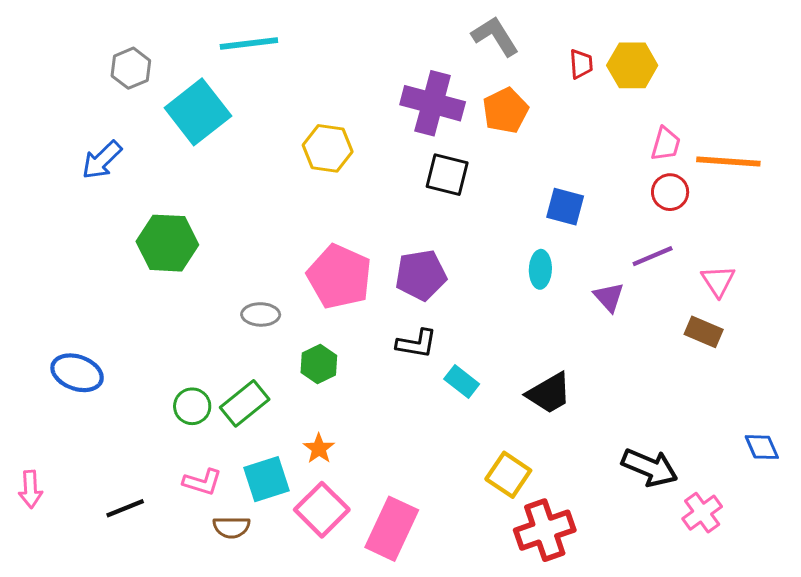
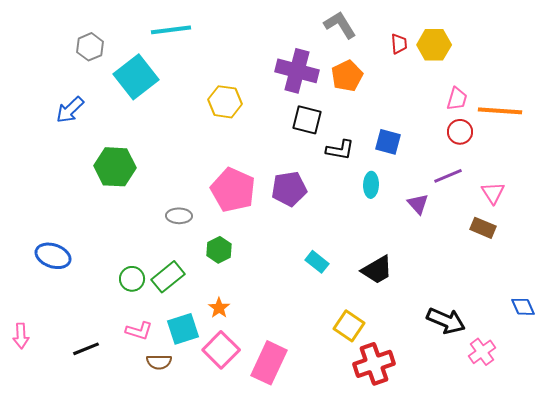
black L-shape: (417, 344) -> (340, 150), moved

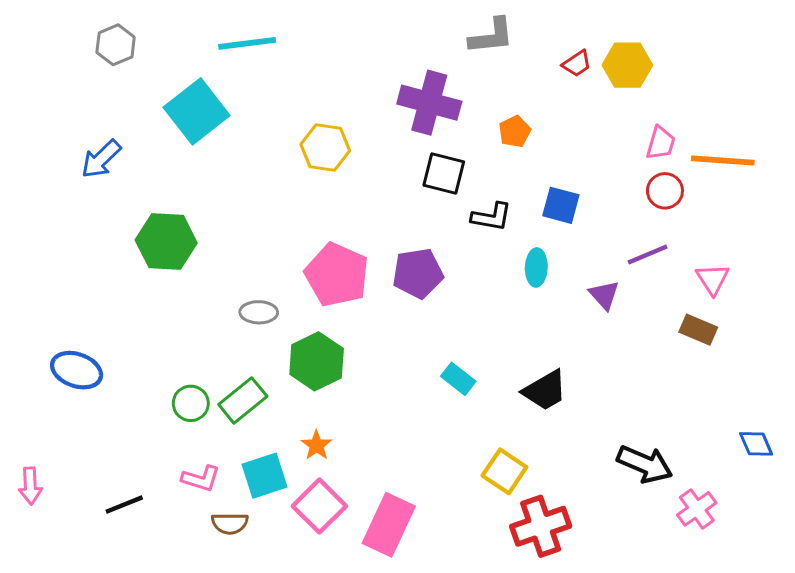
gray L-shape: (340, 25) -> (491, 36), turned 116
red trapezoid: (399, 44) -> (577, 64), turned 60
gray hexagon: (90, 47) -> (116, 45), moved
orange pentagon: (347, 76) -> (515, 132), moved, size x0.7
green hexagon: (219, 250) -> (317, 361), size x1.5

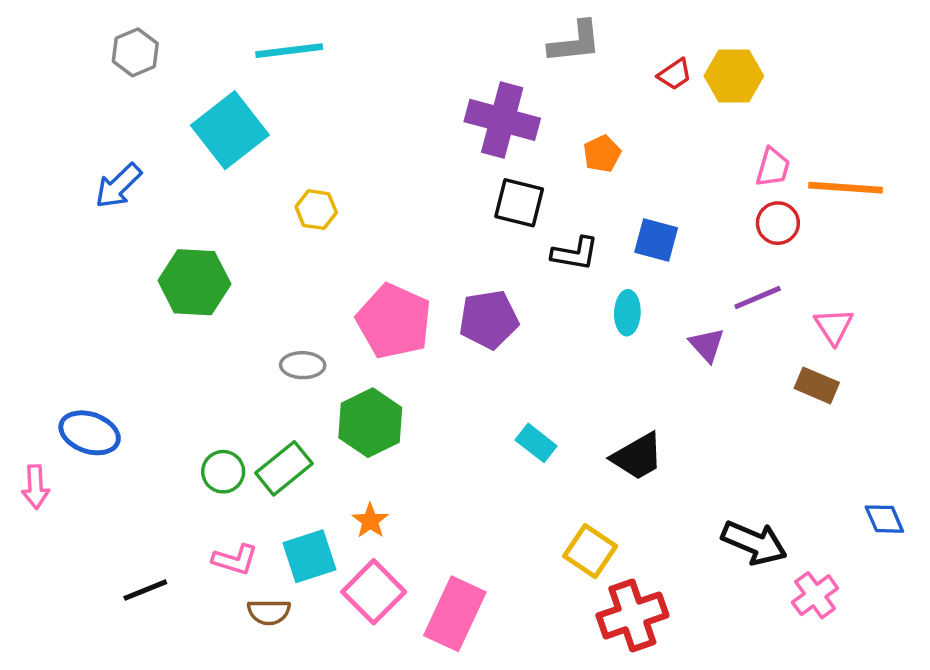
yellow hexagon: (325, 147) -> (316, 210), moved, size x0.7
pink arrow: (30, 486) -> (35, 487), moved

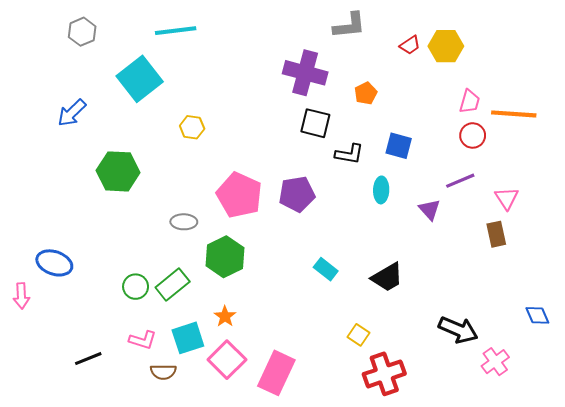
brown rectangle: (817, 385) -> (496, 234), turned 55
yellow square: (590, 551) -> (359, 335), size x0.7

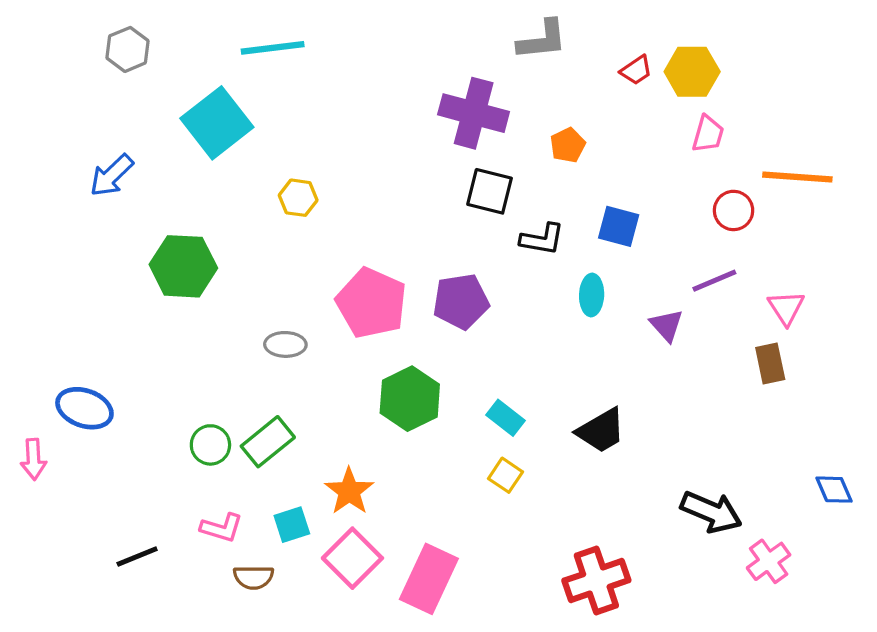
pink trapezoid: (470, 102) -> (708, 134), moved
green hexagon: (225, 257) -> (410, 399), moved
orange star: (225, 316) -> (349, 491), size x1.4
yellow square: (359, 335) -> (505, 475), moved
cyan square: (188, 338) -> (292, 525), size x0.7

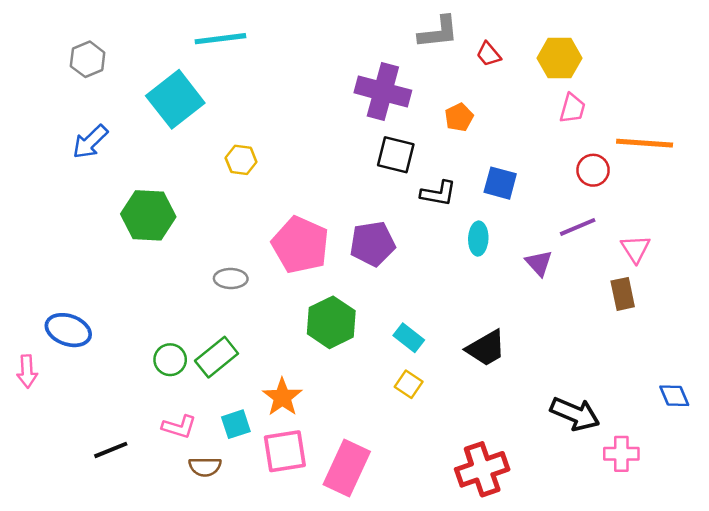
gray hexagon: (128, 49) -> (88, 59), moved
red trapezoid: (636, 70) -> (489, 54), moved, turned 84
pink square: (352, 558) -> (285, 451), turned 36
pink cross: (769, 561) -> (621, 454), turned 36

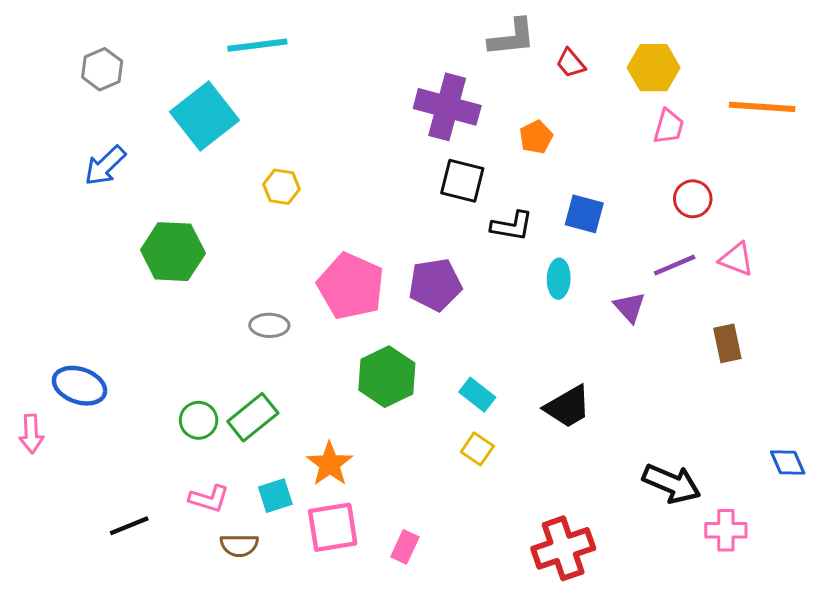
orange line: (645, 143) -> (762, 107), moved
pink triangle: (636, 249) -> (736, 259), moved, turned -36
pink rectangle: (347, 468) -> (405, 547), size x0.5

